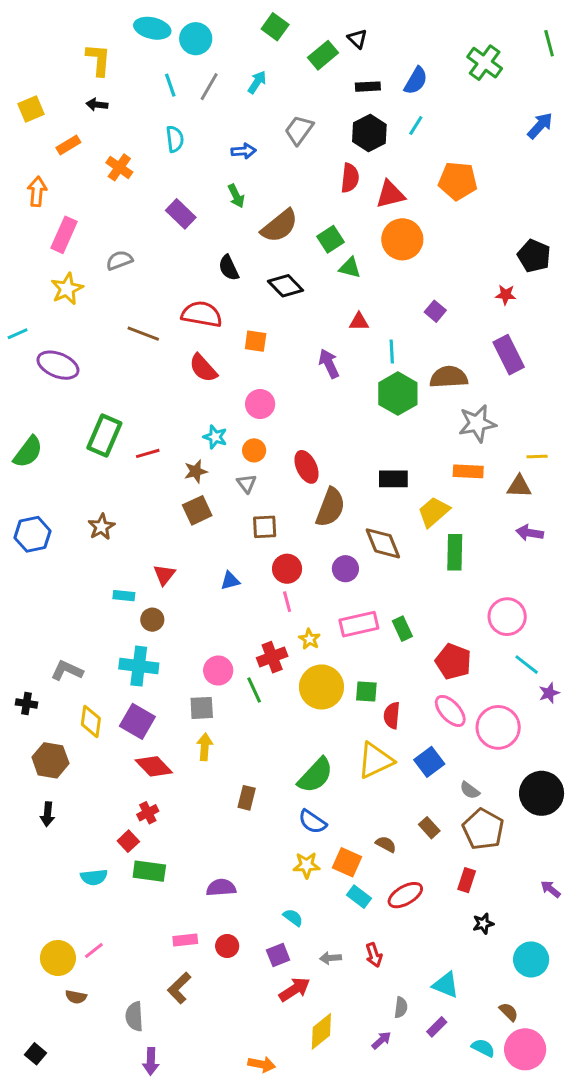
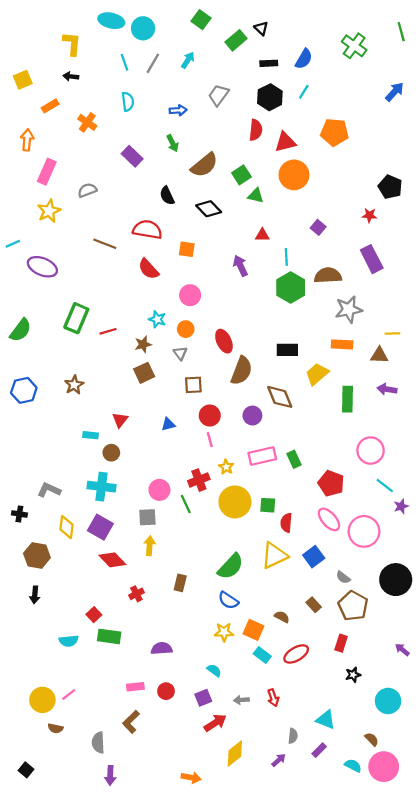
green rectangle: (455, 552) -> (348, 399), moved
red cross: (148, 813) -> (136, 594), moved

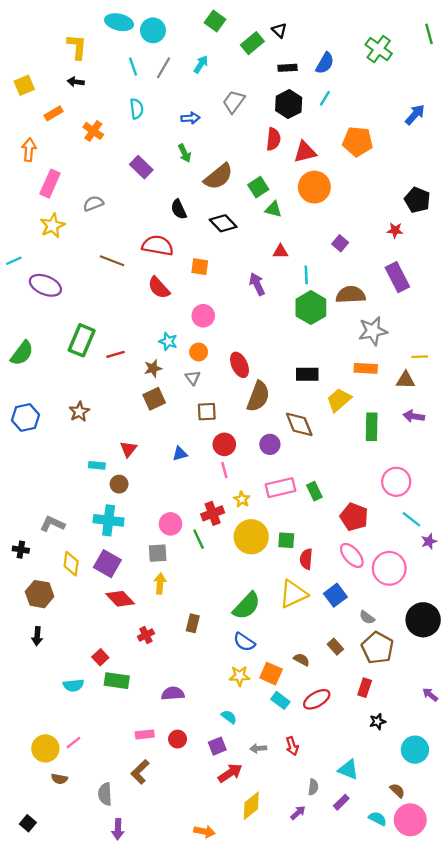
blue arrow: (395, 92) -> (415, 115), moved

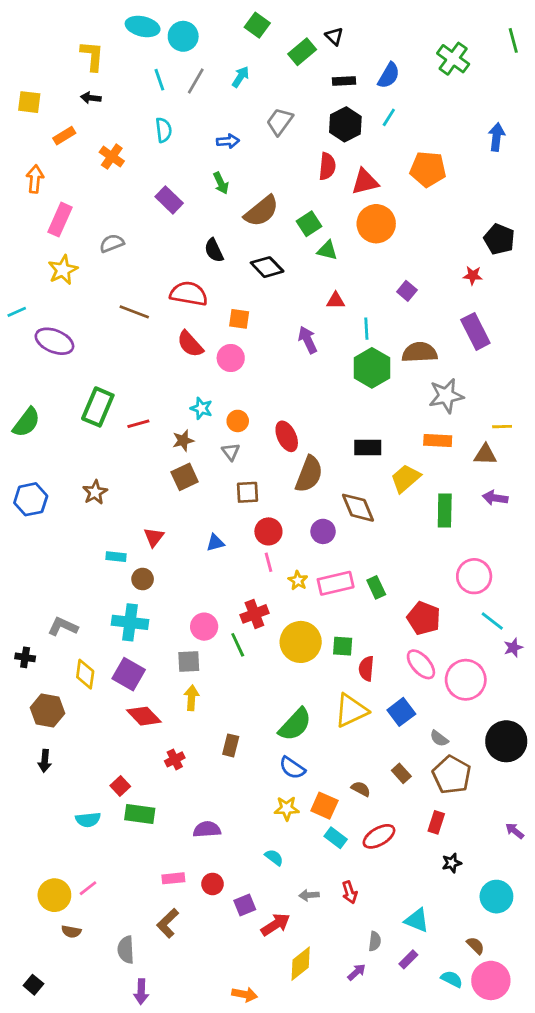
yellow square: (24, 85) -> (29, 102), turned 30
blue arrow: (415, 115) -> (496, 137), turned -35
pink circle: (203, 316) -> (231, 358), moved
yellow star: (242, 499) -> (298, 580), moved
purple square: (217, 746) -> (245, 905), moved

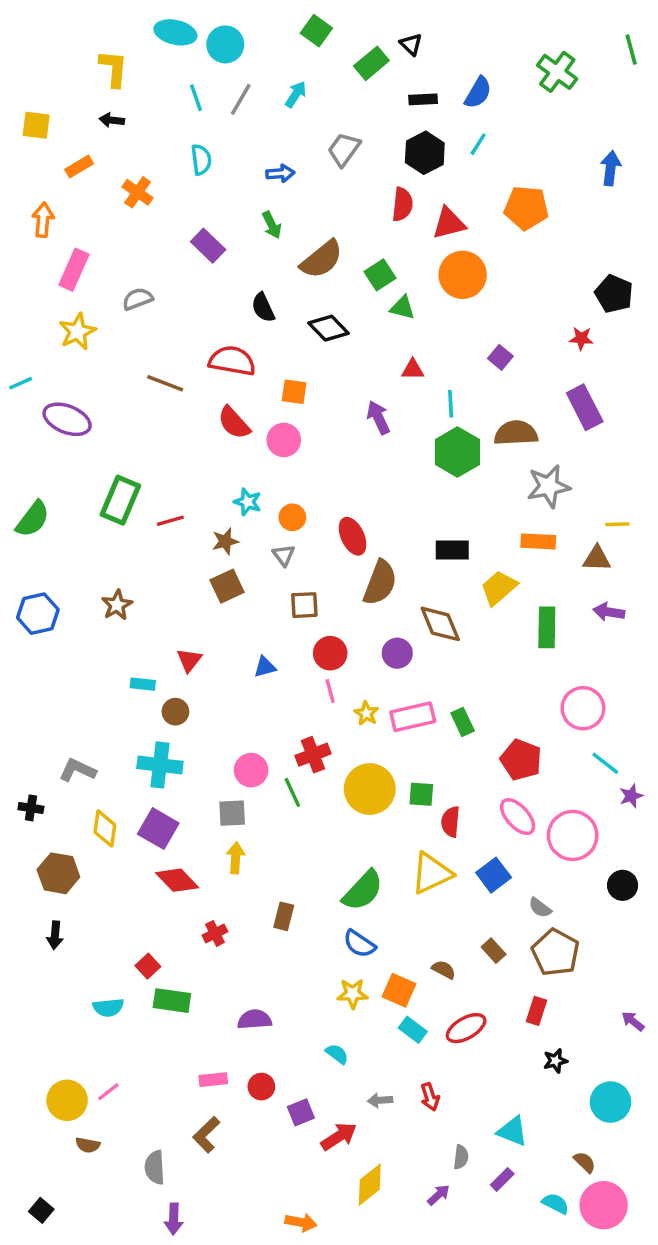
black circle: (506, 741) -> (623, 885), moved, size x0.6

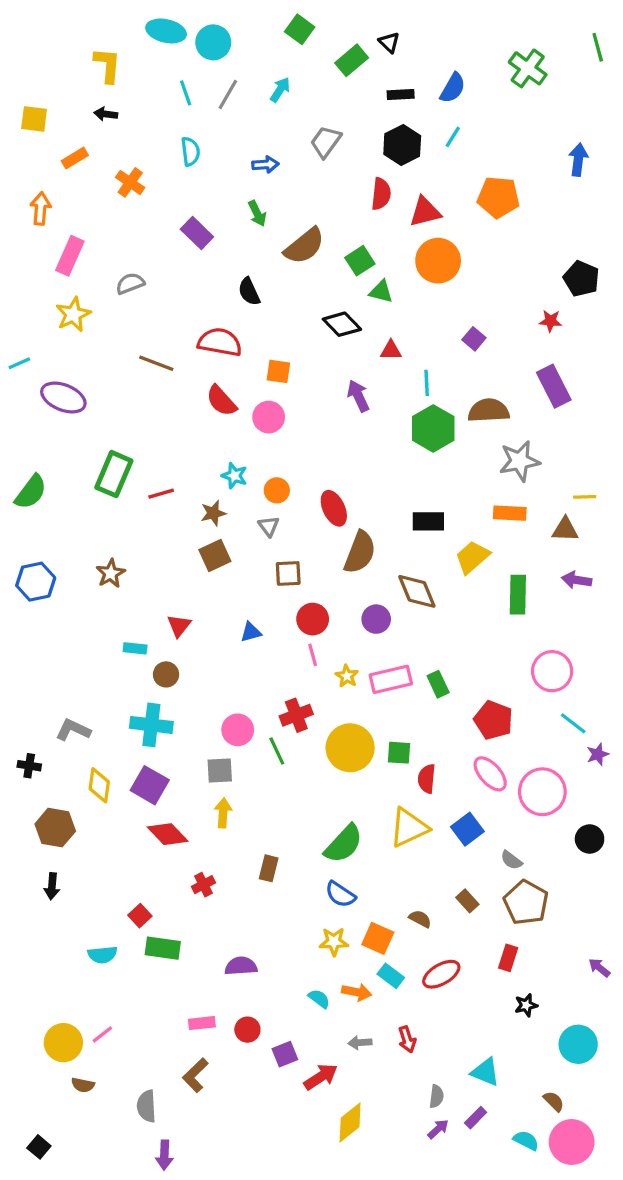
black diamond: (328, 328) -> (342, 324), moved
purple arrow: (439, 1195) -> (438, 1129), moved
orange arrow: (301, 1222) -> (357, 992), moved

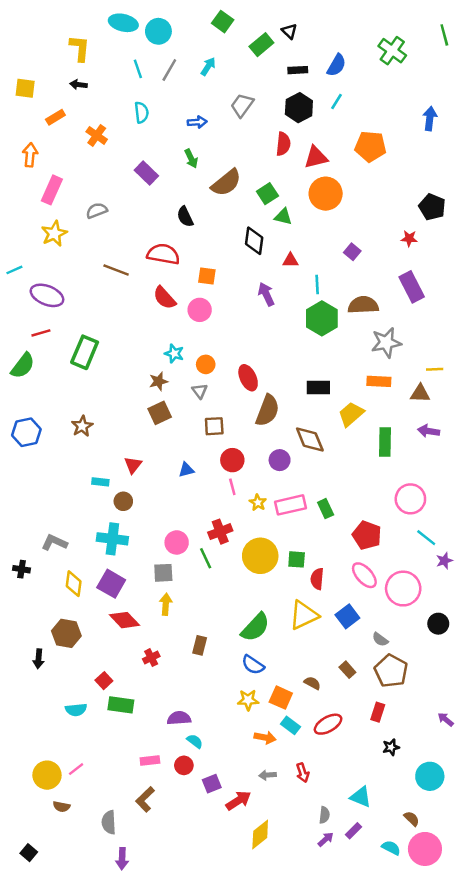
black diamond: (342, 324) -> (254, 241), turned 52
red line: (161, 494) -> (41, 333), moved
brown hexagon: (55, 828) -> (66, 633), moved
cyan semicircle: (319, 999) -> (195, 741), moved

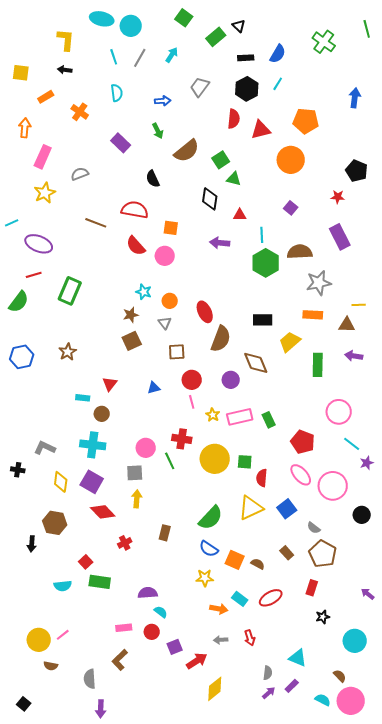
orange circle: (326, 194) -> (291, 160), moved
purple arrow: (266, 294) -> (220, 243), turned -60
red cross: (220, 532) -> (182, 439), turned 30
orange square: (281, 698) -> (235, 560), moved

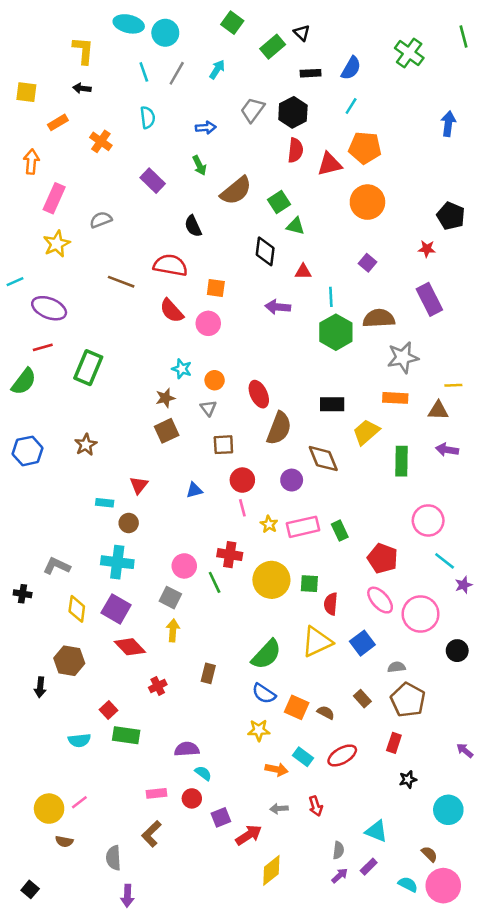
black hexagon: (247, 89) -> (293, 112), moved
orange pentagon: (306, 121) -> (365, 148), moved
gray square: (135, 473) -> (170, 598), turned 30
gray semicircle: (314, 528) -> (397, 667), turned 136

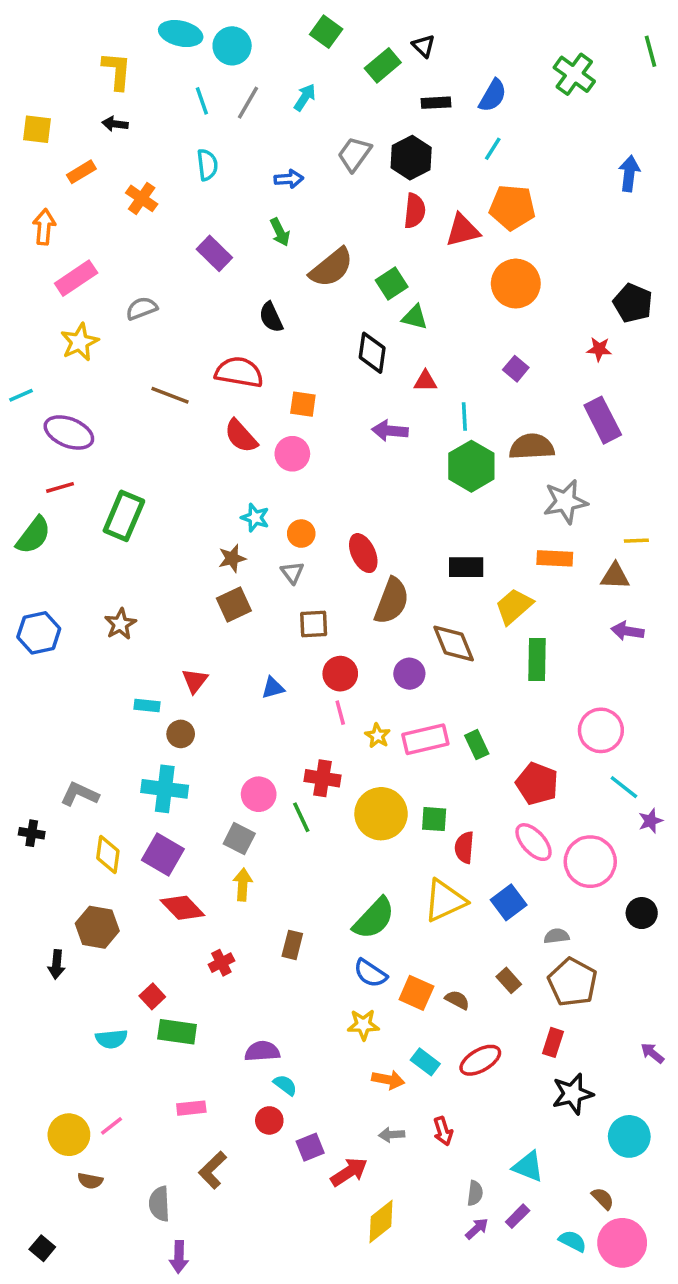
pink rectangle: (54, 198) -> (76, 278), turned 32
green rectangle: (402, 461) -> (537, 659), moved
black star: (408, 779) -> (573, 1094), size x1.6
pink rectangle: (156, 793) -> (191, 1108), moved

